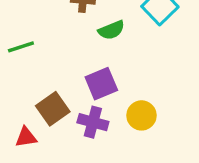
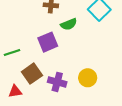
green line: (21, 47) -> (12, 53), moved
purple square: (101, 84) -> (48, 42), moved

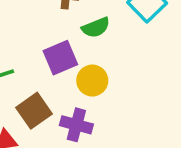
yellow circle: (88, 78) -> (92, 81), moved

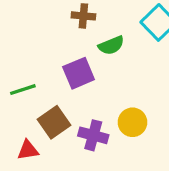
yellow circle: (92, 81) -> (132, 122), moved

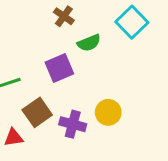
brown cross: (83, 16) -> (64, 16), turned 30

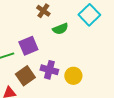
purple square: (59, 68) -> (28, 46), moved
purple cross: (73, 124) -> (49, 70), moved

